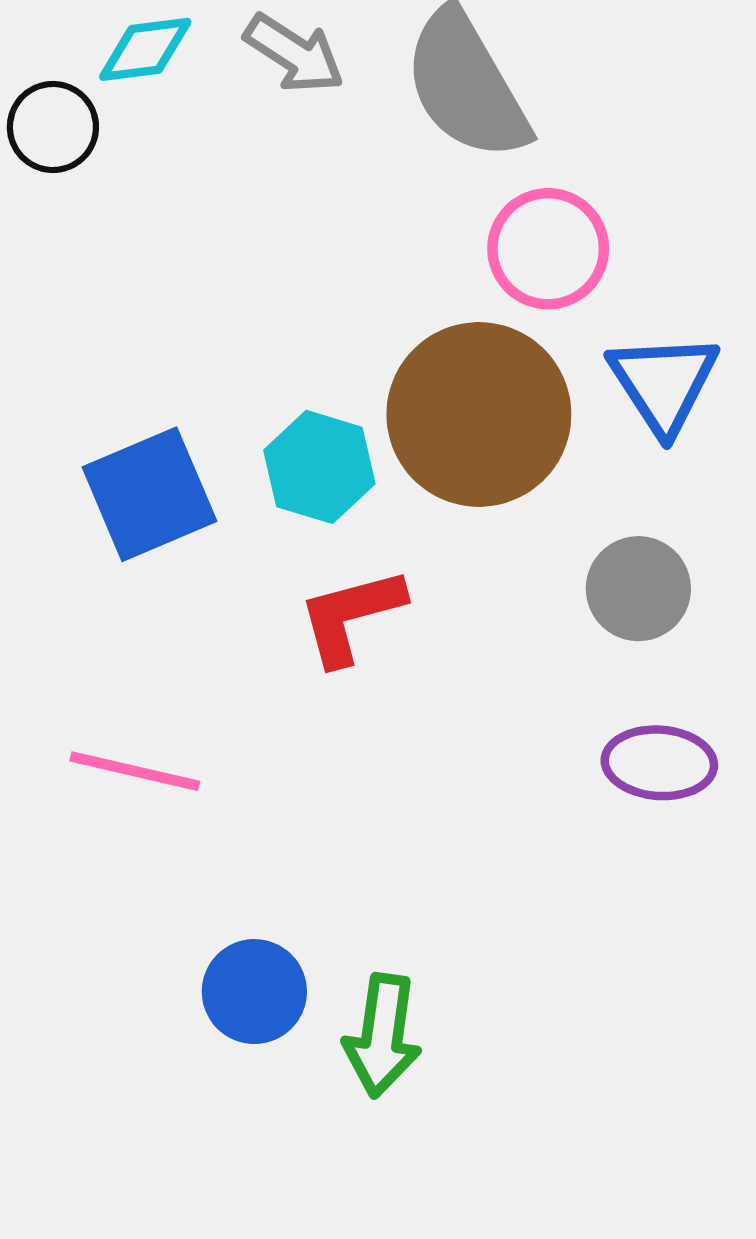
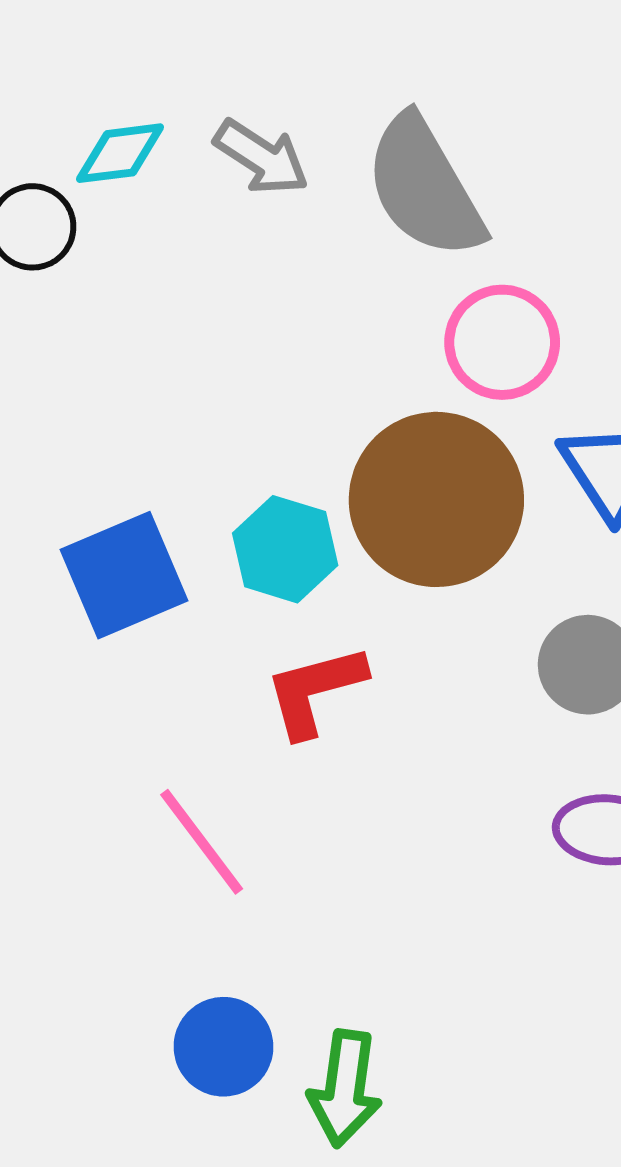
pink line: (135, 771) -> (202, 842), moved, turned 40

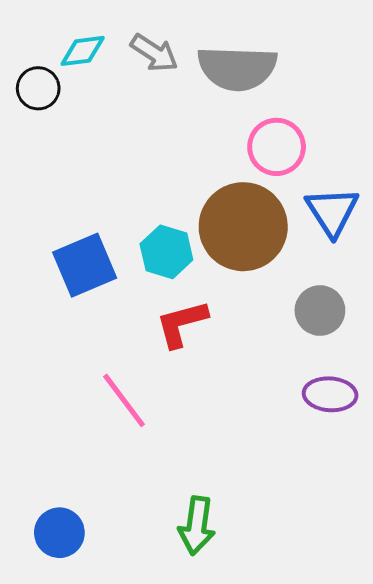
gray semicircle: (424, 187) -> (237, 68), turned -58
blue circle: (223, 1047) -> (59, 533), moved

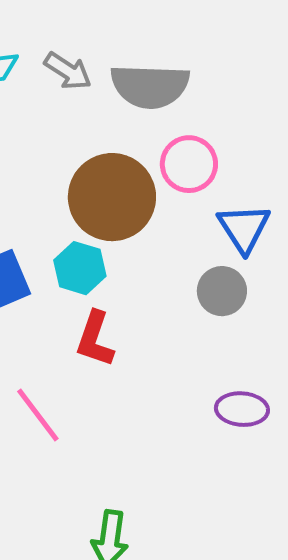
brown circle: (243, 227) -> (112, 197), moved
gray circle: (320, 311) -> (222, 291), moved
red L-shape: (182, 324) -> (95, 339), turned -56

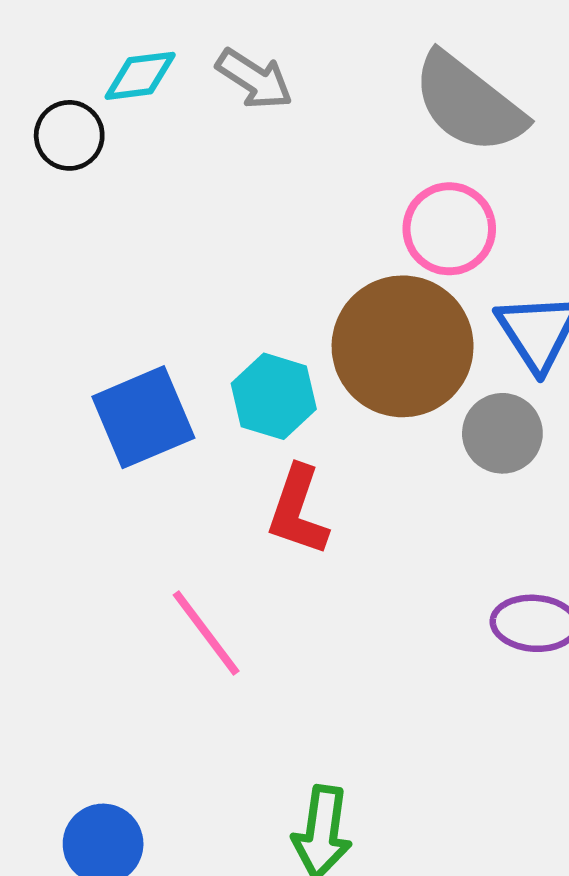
gray semicircle: (150, 86) -> (469, 103), moved, turned 36
brown circle: (112, 197) -> (403, 346), moved

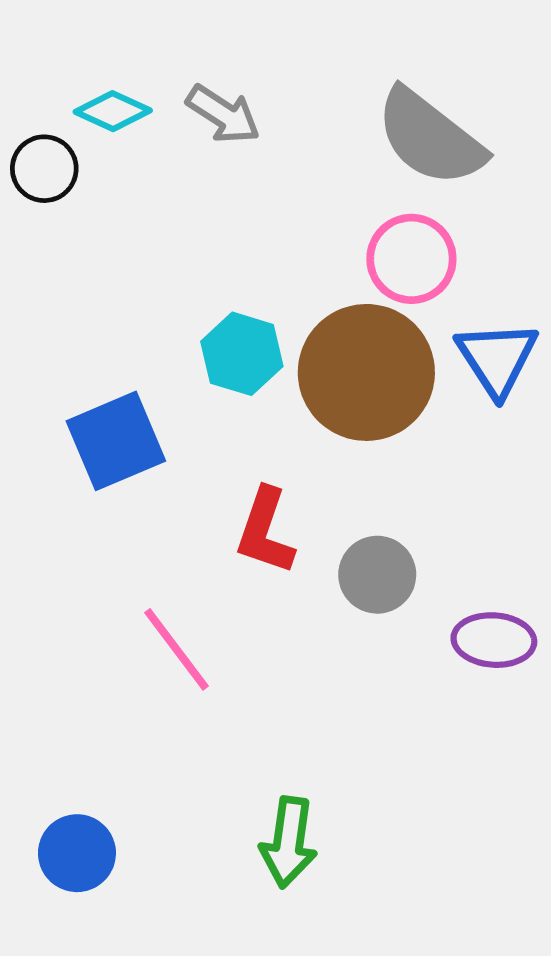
cyan diamond: (140, 76) -> (113, 111), turned 32
cyan hexagon: (274, 396) -> (242, 354), moved
gray circle: (502, 433) -> (377, 575), moved

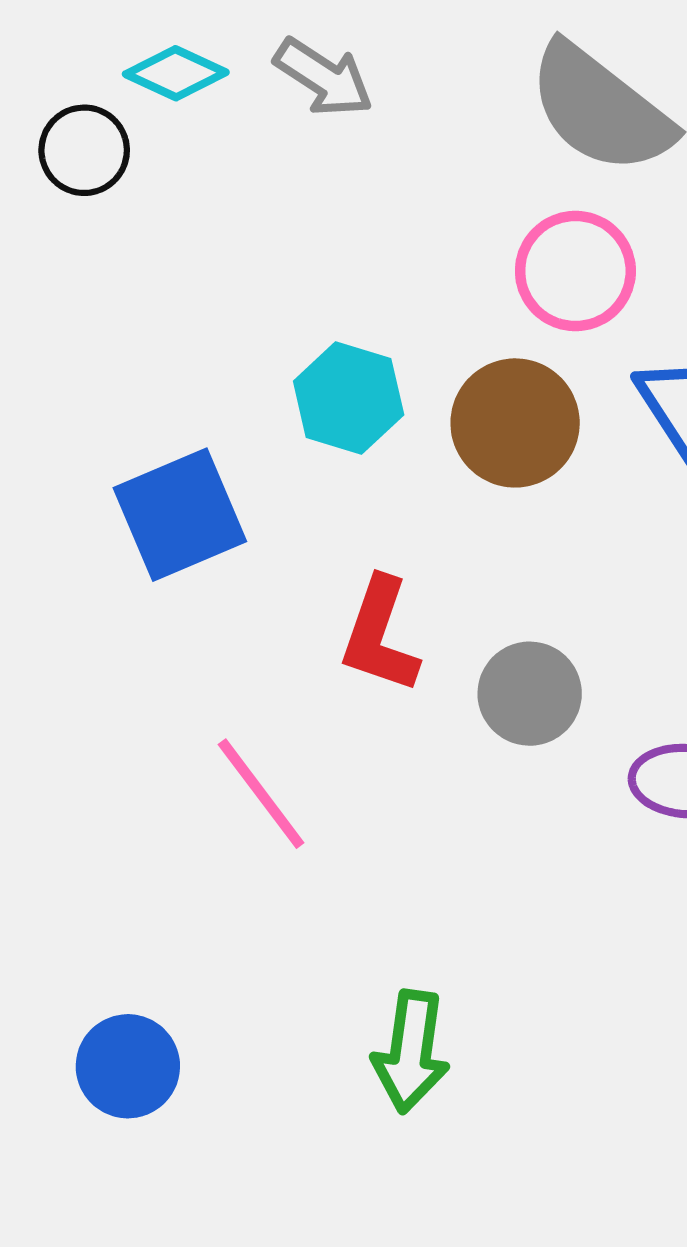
brown circle: (366, 372) -> (515, 423), size x0.7

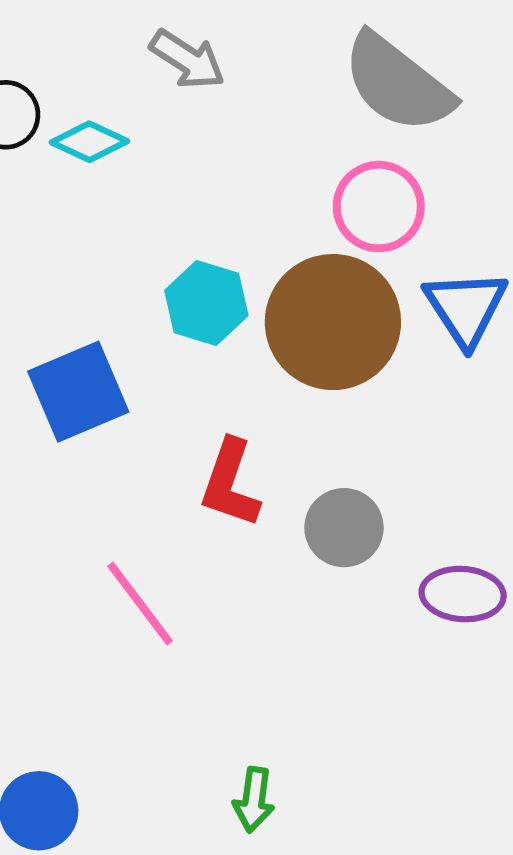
cyan diamond: (176, 73) -> (89, 142), moved
brown circle: (515, 423) -> (333, 322), size x1.4
green arrow: (411, 1052) -> (254, 800), size x0.7

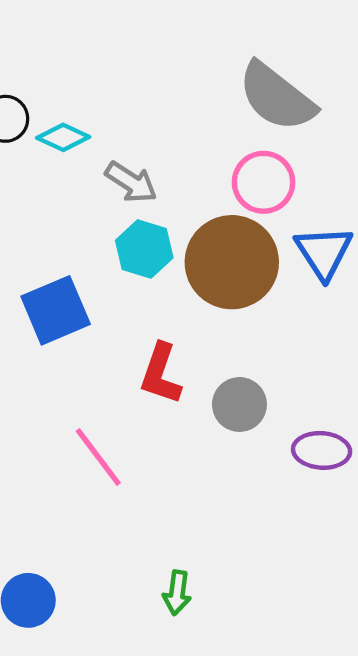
gray arrow: (187, 59) -> (131, 182), moved

